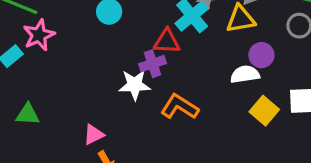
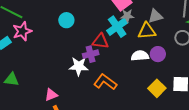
white semicircle: (245, 74) -> (140, 56), moved

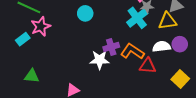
red triangle: (100, 41) -> (148, 66), moved
orange L-shape: (105, 82) -> (132, 51), moved

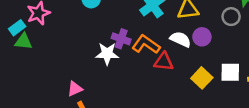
purple cross: (111, 47) -> (121, 39), turned 35
white semicircle: (162, 47) -> (180, 39), turned 30
green triangle: (32, 76) -> (24, 41), moved

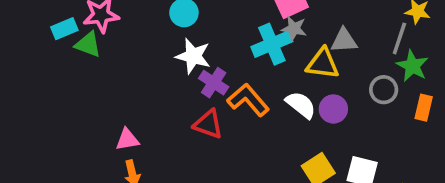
green triangle: (24, 41) -> (88, 44), moved
white star: (107, 54) -> (193, 56), moved
red triangle: (164, 62) -> (208, 124), moved

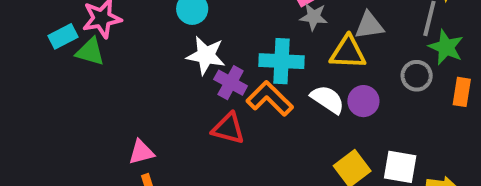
cyan cross: (272, 44) -> (282, 61), moved, turned 30

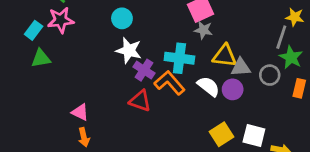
gray triangle: (369, 25) -> (241, 67), moved
cyan rectangle: (63, 36) -> (34, 30), turned -30
green triangle: (90, 52) -> (41, 58), moved, turned -30
pink triangle: (141, 152) -> (80, 112), turned 36

